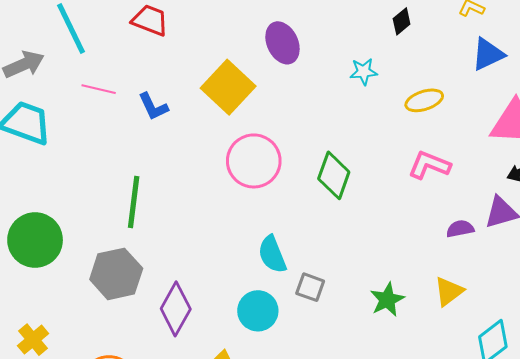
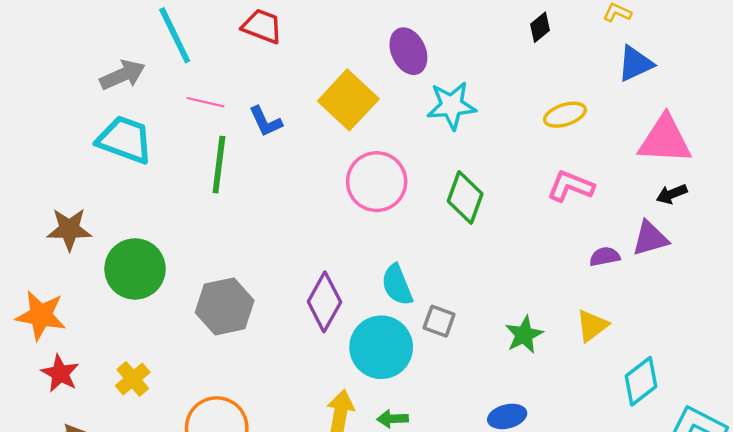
cyan star: (364, 72) -> (452, 106), moved, size x1.6
green line: (134, 202) -> (219, 165), moved
purple diamond: (176, 309) -> (324, 302), moved
cyan circle: (258, 311) -> (381, 347), size x1.4

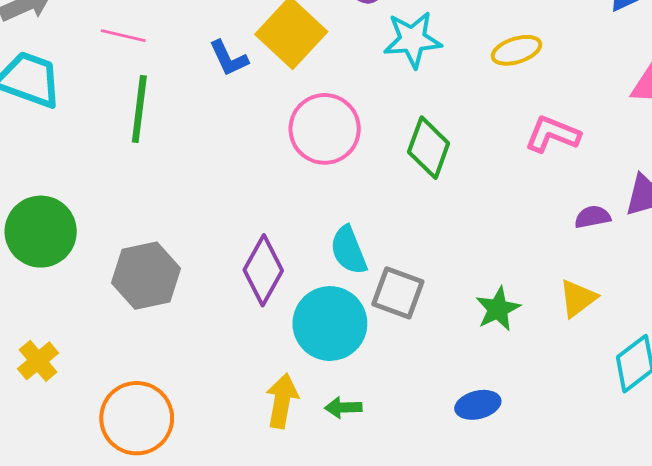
yellow ellipse: (565, 115) -> (517, 50), moved
blue L-shape: (265, 121) -> (229, 58), moved
gray square: (439, 321) -> (398, 293), size x1.4

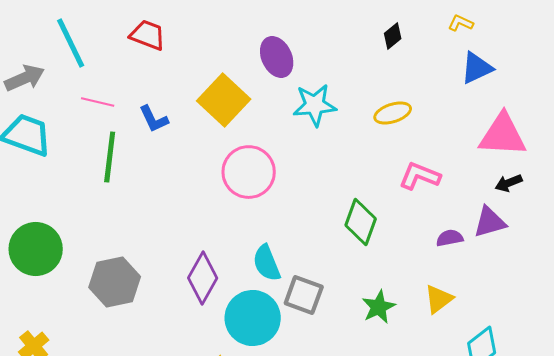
blue L-shape: (229, 58) -> (154, 119), moved
green diamond: (429, 148) -> (361, 222), moved

